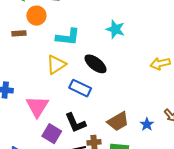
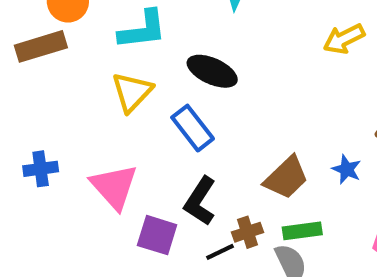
brown rectangle: (19, 33) -> (41, 46), size x1.6
blue rectangle: (80, 88) -> (193, 128), turned 40
black L-shape: (75, 123) -> (200, 201), turned 70

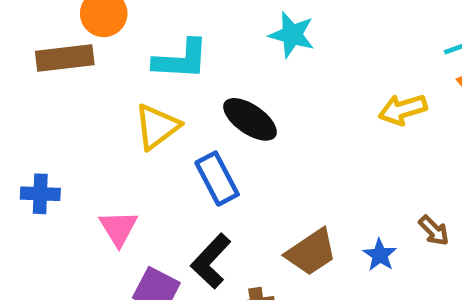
pink triangle: (114, 187) -> (118, 228), size x0.7

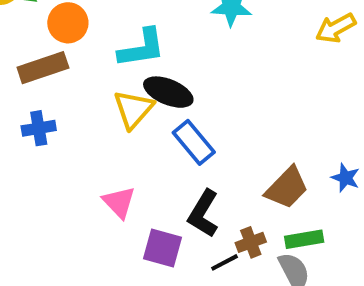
yellow arrow: (403, 109) -> (336, 28), moved
black ellipse: (250, 119) -> (168, 92), moved
blue cross: (40, 194) -> (39, 128), moved

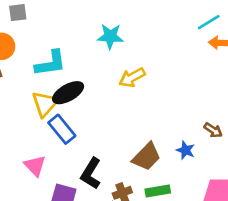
yellow arrow: (336, 28) -> (132, 77), moved
black ellipse: (168, 92) -> (68, 93), turned -52
blue rectangle: (194, 142) -> (62, 129), moved

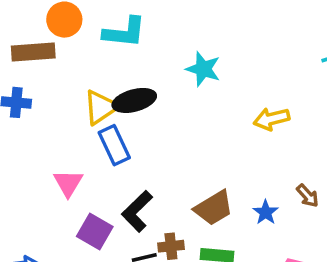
cyan star: (110, 36) -> (203, 69), moved
cyan L-shape: (50, 63) -> (124, 32), moved
yellow arrow: (132, 77) -> (271, 119), moved

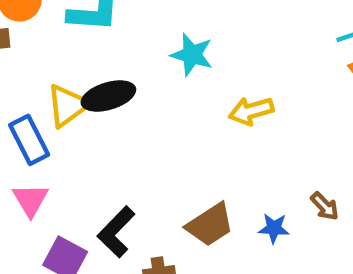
yellow arrow: (271, 119) -> (251, 111), moved
blue rectangle: (114, 145) -> (29, 140), moved
blue star: (266, 212) -> (274, 228), turned -30

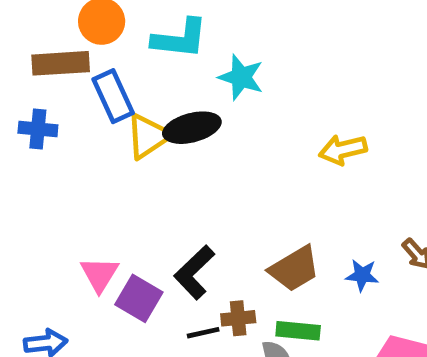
cyan star: (192, 55) -> (241, 77), moved
blue rectangle: (29, 140) -> (113, 96), moved
pink triangle: (30, 200) -> (99, 274), moved

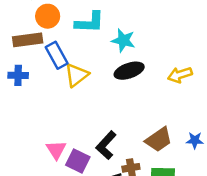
black ellipse: (192, 128) -> (129, 71), moved

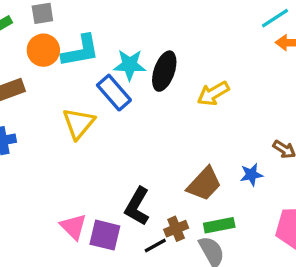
orange circle: (48, 16) -> (43, 50), moved
blue rectangle: (57, 55) -> (114, 93), moved
black ellipse: (129, 71) -> (164, 71), moved, turned -40

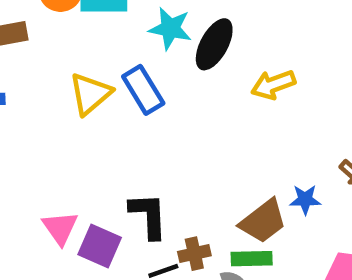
blue rectangle: (114, 93) -> (143, 90), moved
brown trapezoid: (204, 184) -> (263, 221), moved
black L-shape: (137, 206) -> (148, 216), turned 138

